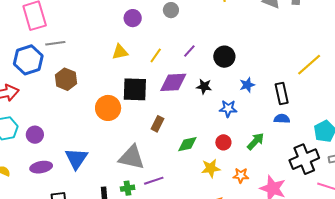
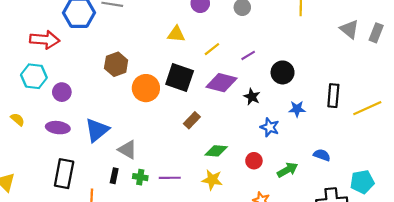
brown hexagon: (66, 79) -> (116, 64), moved
black rectangle: (282, 94) -> (333, 96), moved
gray triangle: (132, 157) -> (127, 150), moved, size x0.7
yellow star: (211, 168) -> (212, 180), moved

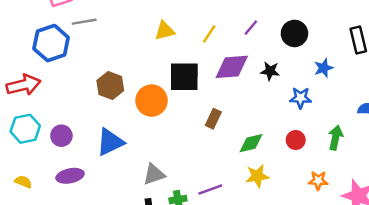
blue triangle: (97, 130) -> (110, 142), moved, turned 32
gray triangle: (127, 150) -> (154, 174), turned -30
green arrow: (287, 170) -> (336, 138), turned -30

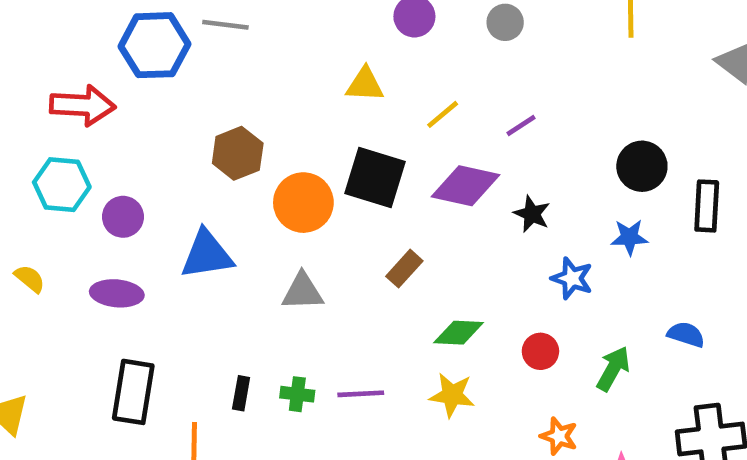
black circle: (294, 33) -> (642, 166), moved
gray triangle: (154, 174) -> (302, 292), moved

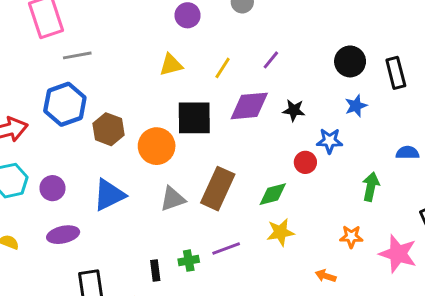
blue hexagon: (154, 45) -> (65, 104), moved
brown rectangle: (404, 269) -> (218, 189), moved, size x1.8
red circle: (540, 351) -> (305, 162), moved

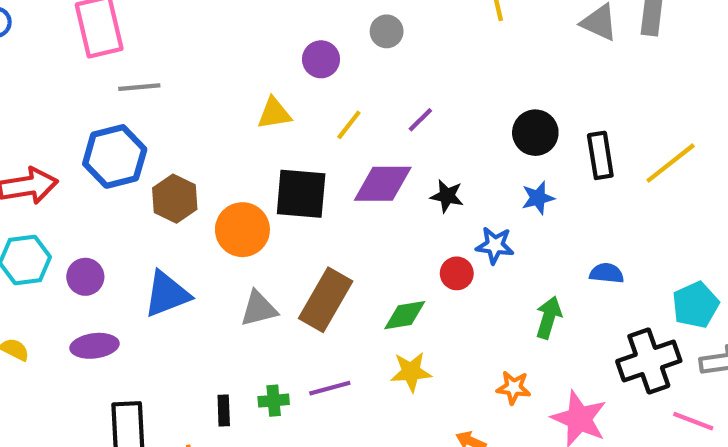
purple circle: (188, 15) -> (321, 59), moved

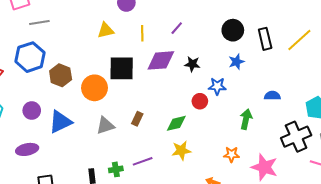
yellow line: (349, 125) -> (142, 33), turned -35
purple circle: (85, 277) -> (32, 111), moved
brown rectangle: (326, 300) -> (137, 119), size x0.5

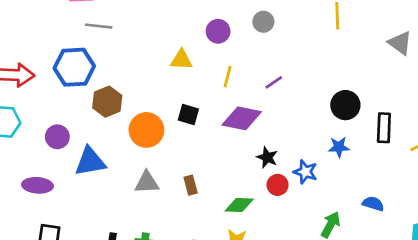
black star: (192, 64) -> (267, 157), moved
black square: (122, 68) -> (188, 114), size x0.6
brown rectangle: (137, 119) -> (191, 185), turned -56

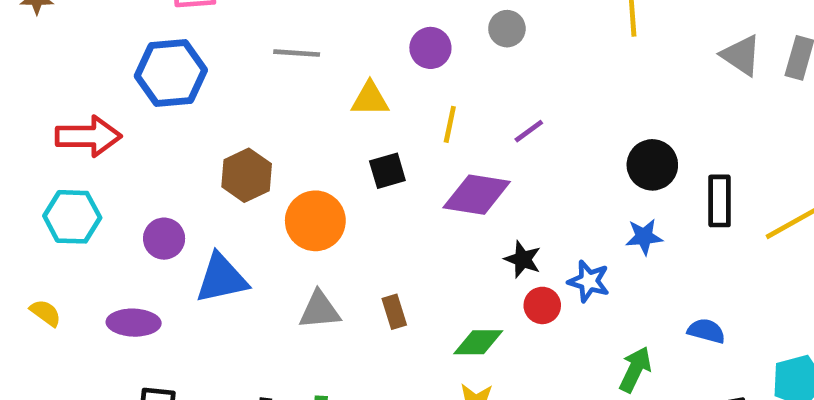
gray line: (99, 26) -> (297, 53), moved
blue hexagon: (74, 67) -> (171, 73), moved
black square: (188, 114) -> (387, 171), moved, turned -30

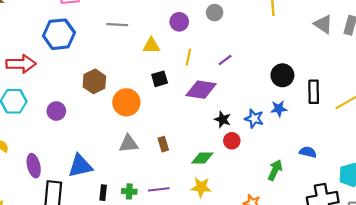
blue triangle: (222, 278) -> (80, 166), moved
blue star: (589, 281) -> (254, 119), moved
purple ellipse: (134, 323) -> (34, 166), moved, turned 75

